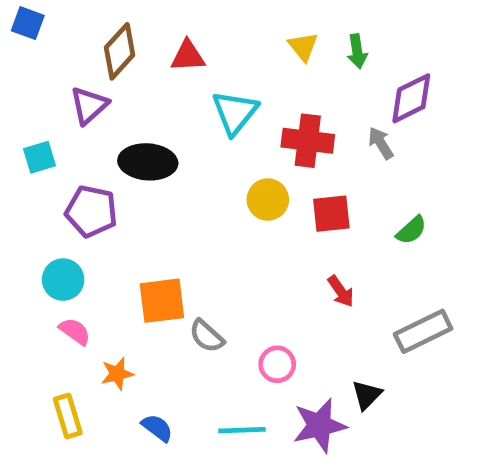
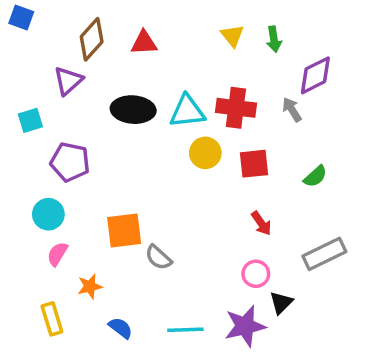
cyan triangle: (235, 112) -> (187, 111), moved, turned 45
black ellipse: (148, 162) -> (133, 110), moved
pink semicircle: (75, 331) -> (57, 254), turned -95
pink circle: (277, 364) -> (256, 274), moved

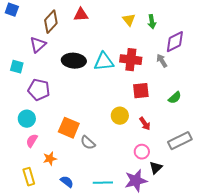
red triangle: (144, 43) -> (81, 15), moved
cyan square: (30, 120) -> (17, 67), turned 32
yellow circle: (205, 153) -> (120, 116), moved
orange square: (124, 230) -> (69, 128), turned 30

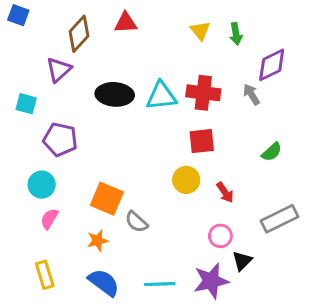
red square: (141, 91) -> (202, 141), moved
orange star: (50, 159) -> (98, 241), moved
blue semicircle: (67, 182) -> (104, 283), size x1.5

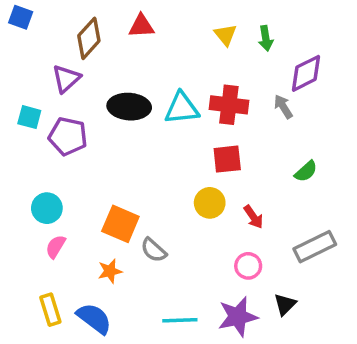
purple pentagon: (60, 139) -> (68, 136), moved
black triangle: (242, 261) -> (285, 304), moved
blue semicircle: (104, 283) -> (94, 318), moved

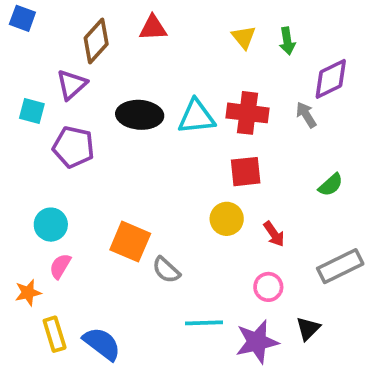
cyan square: (29, 117) -> (32, 111), moved
orange star: (110, 271) -> (28, 293), moved
cyan line: (180, 320) -> (204, 323), moved

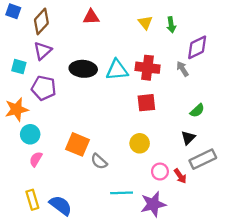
brown diamond: (96, 41) -> (41, 21), moved
yellow circle: (227, 219) -> (140, 143), moved
red arrow: (274, 234) -> (180, 176), moved
orange star: (28, 293) -> (17, 109), moved, size x1.5
black triangle: (308, 329) -> (188, 138), moved

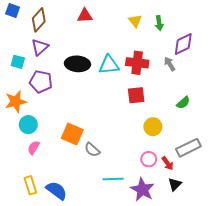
black triangle: (188, 138) -> (175, 184), moved
yellow circle: (140, 143) -> (153, 127), moved
purple star: (153, 204) -> (142, 190), turned -30

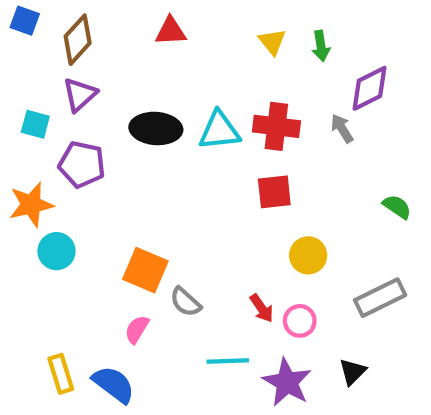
green semicircle: (183, 103) -> (397, 207), moved, turned -104
pink semicircle: (34, 148) -> (137, 329), moved
red arrow: (168, 163) -> (262, 308), moved

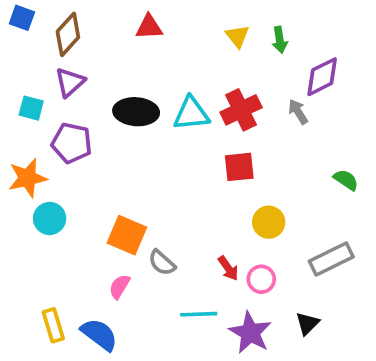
red cross: (276, 126) -> (241, 110), turned -33

